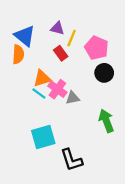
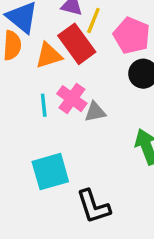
red rectangle: (61, 53) -> (77, 44), size x1.6
orange triangle: (42, 78) -> (49, 55), moved
cyan line: (39, 94) -> (44, 105), turned 48

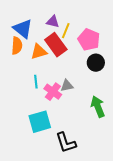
pink cross: (72, 99) -> (53, 92), moved

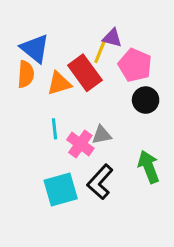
purple triangle: (53, 22) -> (112, 38), moved
black L-shape: (66, 143) -> (100, 182), moved, turned 60

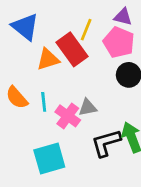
purple triangle: (112, 38) -> (123, 17), moved
orange semicircle: (26, 74) -> (17, 98), moved, turned 135
black L-shape: (100, 182) -> (106, 143), moved, turned 32

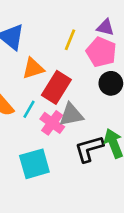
red rectangle: (72, 49) -> (56, 87), moved, turned 68
cyan line: (44, 102) -> (29, 109), turned 36
gray triangle: (88, 107) -> (71, 115), size x1.4

